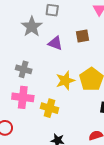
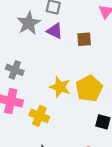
purple triangle: (55, 43) -> (55, 31), moved
yellow star: (65, 81) -> (60, 87), turned 30

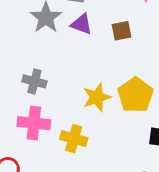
yellow star: (60, 87) -> (97, 97), turned -30

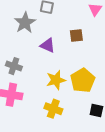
purple triangle: (81, 24) -> (48, 45), moved
yellow cross: (74, 139) -> (53, 109), moved

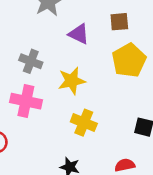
yellow star: (56, 80) -> (72, 81), moved
yellow pentagon: (83, 80) -> (129, 60), moved

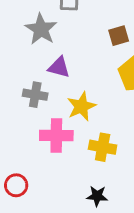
purple triangle: (79, 34) -> (59, 67), moved
pink cross: (26, 101) -> (56, 135), moved

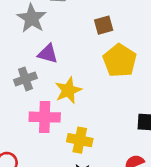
gray cross: (35, 95) -> (25, 79), turned -30
yellow cross: (103, 147) -> (80, 140), moved

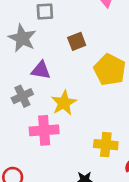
brown square: (104, 25) -> (77, 41), moved
yellow cross: (80, 140) -> (106, 145), moved

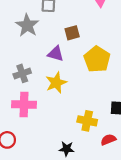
purple triangle: (41, 70) -> (56, 54), moved
pink cross: (44, 130) -> (24, 105), moved

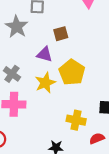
yellow pentagon: (97, 59) -> (72, 72), moved
gray cross: (22, 73) -> (12, 74), turned -35

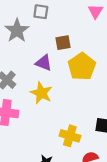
yellow pentagon: (72, 72) -> (82, 67), moved
yellow star: (45, 83) -> (41, 93), turned -30

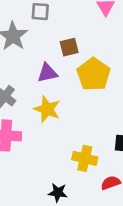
purple triangle: (44, 63) -> (47, 73), turned -30

